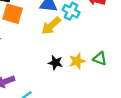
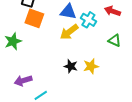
green triangle: (100, 59) -> (115, 40), moved

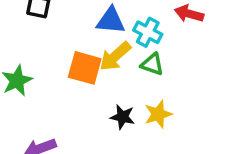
orange square: (34, 18) -> (85, 68), moved
green triangle: (115, 40) -> (152, 64), moved

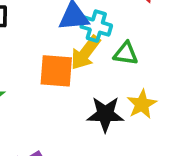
cyan cross: (148, 32) -> (96, 26), moved
black star: (123, 117) -> (105, 114), size x1.4

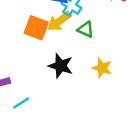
yellow star: (142, 104) -> (102, 68), moved, turned 30

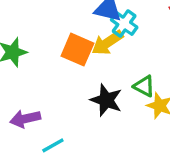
green triangle: (86, 29) -> (144, 86), moved

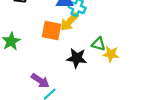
purple arrow: (25, 119) -> (40, 81), moved, turned -120

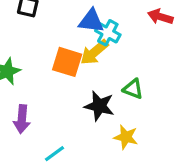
yellow star: (111, 54) -> (126, 137), moved
purple arrow: (40, 81) -> (22, 119), moved, turned 54

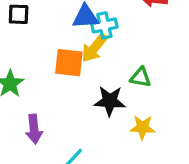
cyan cross: (108, 33) -> (104, 25), turned -30

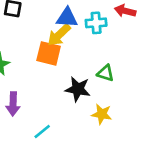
cyan cross: (104, 25) -> (96, 23), moved
yellow arrow: (94, 48) -> (59, 35), moved

